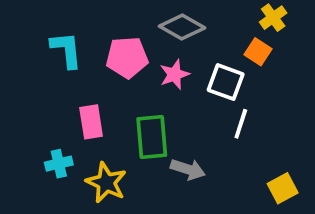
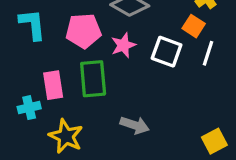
white line: (241, 124) -> (208, 53), moved
green rectangle: (152, 137) -> (93, 79), moved
cyan cross: (59, 164) -> (29, 108), moved

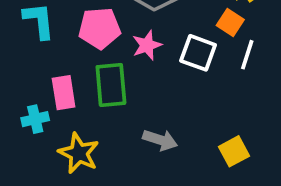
yellow square: (214, 141) -> (234, 151), moved

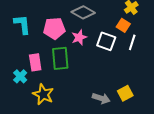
cyan cross: (35, 119) -> (20, 76), turned -32
gray arrow: (160, 140) -> (101, 98), moved

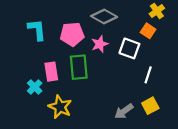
white line: (132, 42) -> (148, 75), moved
gray arrow: (101, 98) -> (124, 111), turned 126

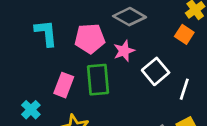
white square: (129, 48) -> (156, 71), moved, turned 30
pink rectangle: (51, 72) -> (64, 85), turned 30
cyan cross: (35, 87) -> (31, 110), moved

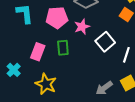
green rectangle: (98, 80) -> (63, 48), size x0.7

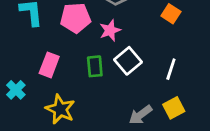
white square: (105, 42) -> (128, 61), moved
green rectangle: (63, 48) -> (95, 66), moved

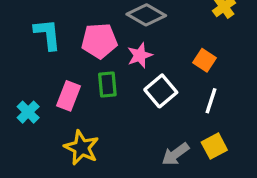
orange square: (171, 14) -> (205, 60), moved
green rectangle: (95, 66) -> (107, 85), moved
cyan cross: (16, 90) -> (28, 112), moved

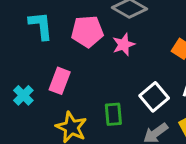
green rectangle: (107, 85) -> (113, 114), moved
white square: (161, 91) -> (154, 97), moved

